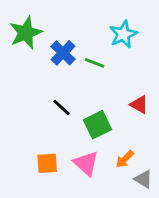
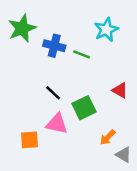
blue cross: (63, 53) -> (54, 46), turned -30
orange square: (47, 163) -> (29, 140), moved
pink triangle: (86, 163) -> (57, 124), moved, turned -30

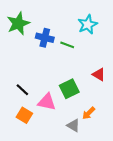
black line: (53, 93) -> (22, 90), moved
orange square: (29, 140) -> (24, 115), turned 35
gray triangle: (124, 155) -> (73, 125), moved

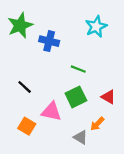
green line: (67, 45) -> (78, 69), moved
red triangle: (99, 74) -> (108, 97), moved
black line: (22, 90) -> (25, 87), moved

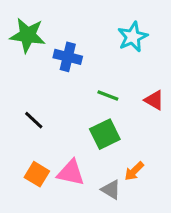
green star: (20, 25) -> (28, 35), turned 30
red triangle: (108, 97) -> (154, 100), moved
pink triangle: (51, 112) -> (71, 173), moved

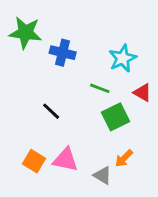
cyan star: (133, 37) -> (123, 58), moved
black line: (34, 120) -> (51, 111), moved
green square: (105, 134) -> (115, 117), moved

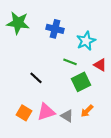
blue cross: (63, 53) -> (55, 29), moved
pink triangle: (65, 160) -> (46, 112), turned -30
gray triangle: (103, 175) -> (67, 116), moved

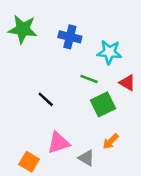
cyan star: (86, 41) -> (109, 52), turned 30
orange square: (24, 113) -> (29, 162), moved
gray triangle: (67, 116) -> (86, 158), moved

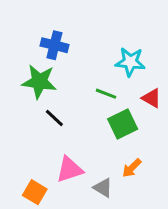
green star: (23, 29) -> (39, 82), moved
blue cross: (70, 37) -> (54, 45), moved

